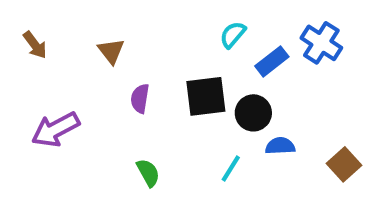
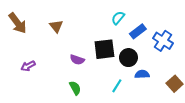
blue cross: (321, 43) -> (163, 41), moved
brown arrow: (35, 45) -> (18, 23), size x1.5
purple semicircle: (140, 99) -> (77, 60), moved, turned -80
purple arrow: (56, 129) -> (28, 66), size x0.6

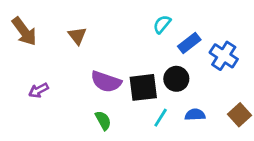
black square: (104, 49) -> (143, 87), moved
purple semicircle: (77, 60) -> (106, 82), size x1.5
blue semicircle: (142, 74) -> (195, 115), moved

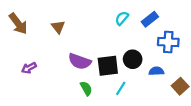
blue rectangle: (189, 43) -> (150, 19), moved
blue cross: (224, 56) -> (168, 42), turned -30
blue semicircle: (195, 115) -> (156, 71), moved
green semicircle: (103, 120) -> (86, 88), moved

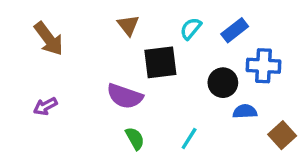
brown arrow: (18, 24) -> (49, 39), moved
brown triangle: (58, 27) -> (128, 25), moved
black circle: (133, 59) -> (223, 83), moved
black square: (108, 66) -> (160, 62), moved

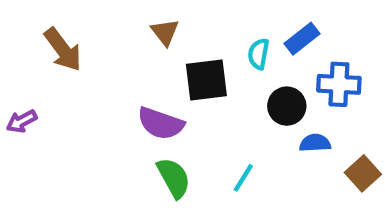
cyan semicircle: (191, 29) -> (259, 54), moved, turned -30
purple arrow: (45, 106) -> (22, 121), moved
green semicircle: (135, 138) -> (174, 178), size x1.4

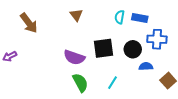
blue rectangle: (302, 39) -> (140, 18), turned 49
cyan semicircle: (259, 54) -> (120, 17), moved
black square: (206, 80) -> (103, 48), moved

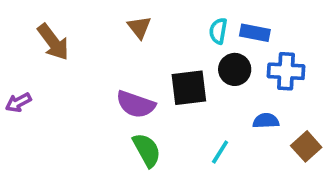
black circle: (133, 49) -> (235, 69), moved
cyan line: (113, 83) -> (220, 152), moved

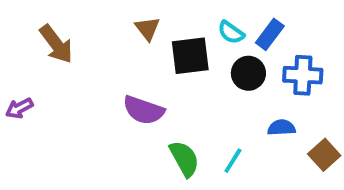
cyan semicircle: (218, 31) -> (231, 32), turned -65
blue rectangle: (255, 33) -> (270, 34), turned -64
black square: (189, 88) -> (190, 56), moved
green semicircle: (147, 150) -> (184, 159), moved

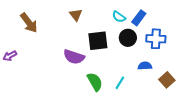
black square: (190, 56) -> (98, 41), moved

